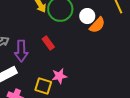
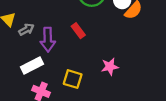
pink star: (59, 76) -> (110, 67), moved

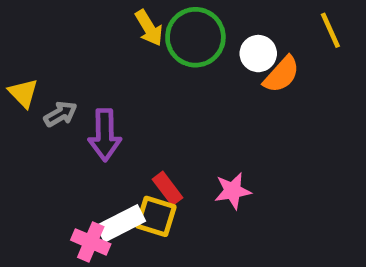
red rectangle: (78, 31) -> (168, 188), moved
white rectangle: (32, 66) -> (121, 223), moved

